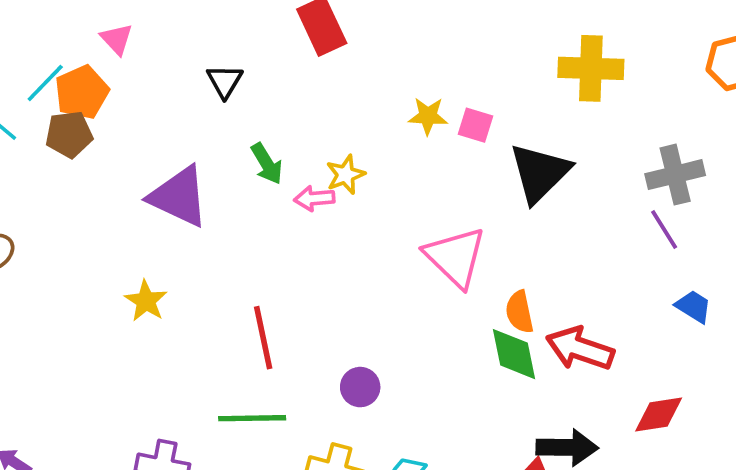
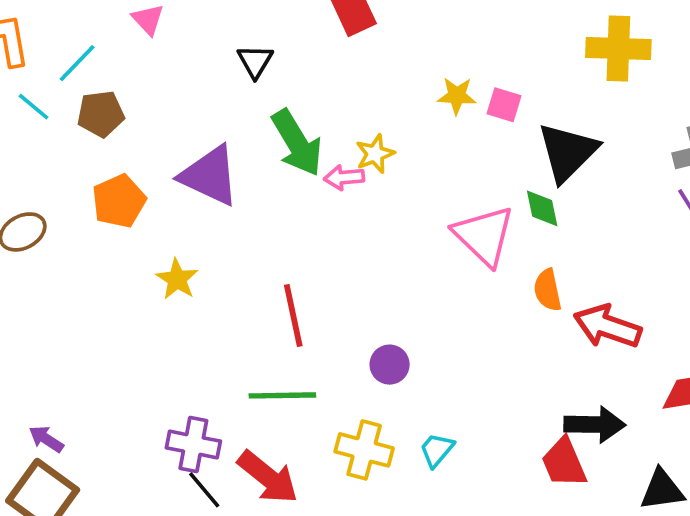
orange pentagon: (82, 92) -> (119, 201), moved
green arrow: (267, 164) -> (297, 143), size x1.6
green diamond: (514, 354) -> (542, 208), moved, size x0.7

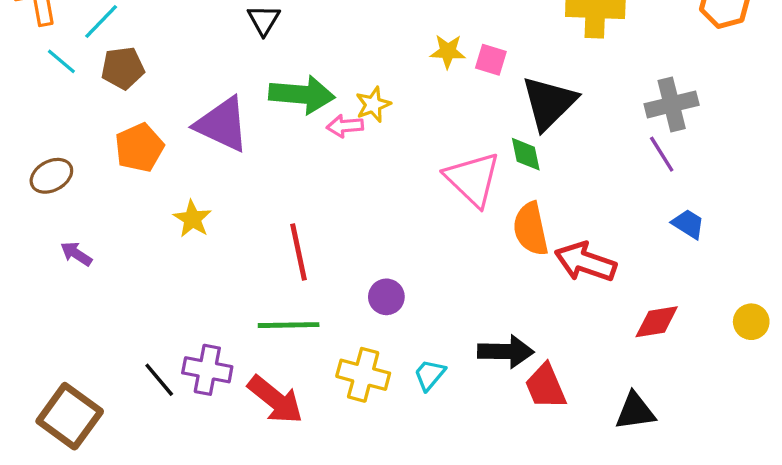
green arrow: (297, 143) -> (302, 95), turned -54
orange semicircle: (548, 290) -> (531, 229), size x1.4
black arrow: (595, 424) -> (506, 352), moved
purple arrow: (46, 439) -> (76, 254), moved
black line: (204, 490) -> (159, 380), moved

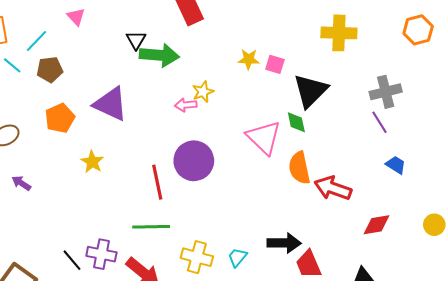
green arrow: (302, 95) -> (159, 55), moved
purple circle: (386, 297) -> (194, 161), moved, size x1.8

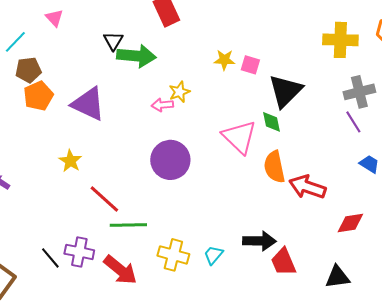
yellow cross: (339, 33) -> (340, 40), moved
orange pentagon: (60, 118) -> (38, 96), moved
red line: (157, 182) -> (104, 199), moved, turned -36

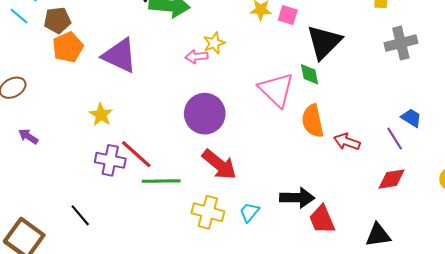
purple line: (353, 122) -> (395, 139), moved
red arrow: (307, 187) -> (347, 142), size x0.7
purple cross: (79, 252) -> (110, 160), moved
red arrow: (120, 270) -> (219, 164), moved

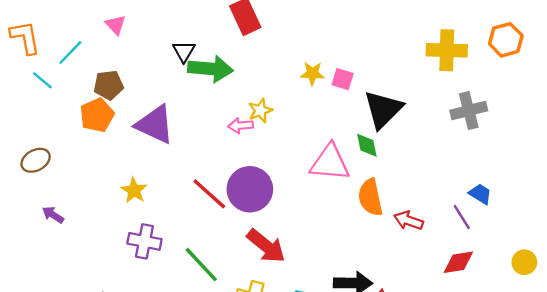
brown pentagon: (57, 20) -> (109, 85), moved
pink triangle: (276, 90) -> (330, 163), turned -39
red line: (136, 154) -> (209, 194), moved
green line: (161, 181) -> (201, 265), turned 48

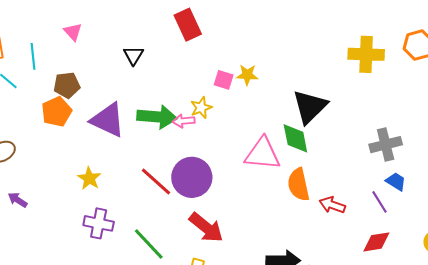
cyan line: (70, 53) -> (33, 56), turned -50
green arrow: (210, 69) -> (157, 117), moved
pink square: (343, 79) -> (224, 80), moved
gray cross: (469, 110) -> (386, 145), moved
green diamond: (367, 145) -> (295, 138), size x1.4

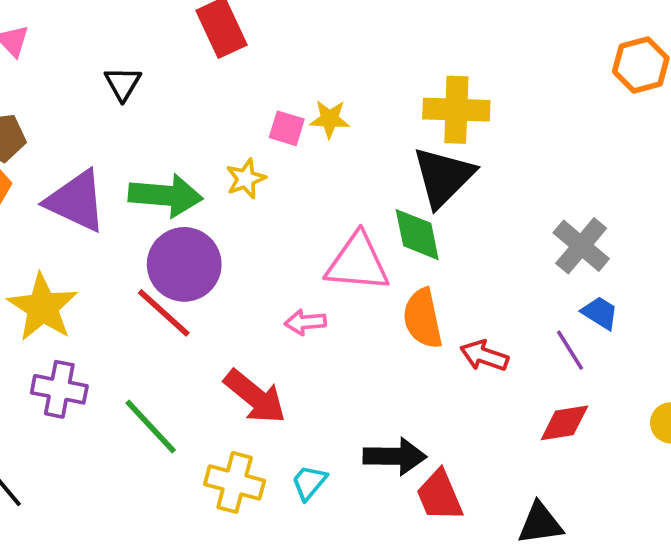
yellow cross: (366, 54) -> (456, 110), moved
pink arrow: (184, 121) -> (305, 322), moved
gray cross: (386, 145) -> (581, 246), turned -36
purple circle: (192, 177) -> (184, 264), moved
yellow star: (89, 178) -> (43, 307), size x1.6

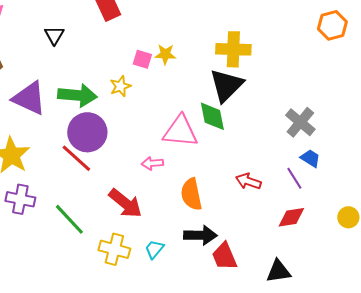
orange semicircle: (423, 318) -> (191, 194), moved

